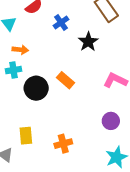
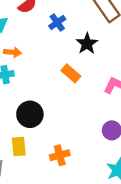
orange rectangle: (66, 80) -> (71, 73), moved
black circle: (36, 88) -> (30, 114), moved

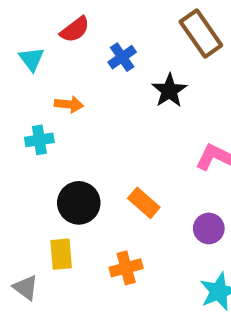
orange arrow: (13, 52) -> (69, 104), moved
orange rectangle: (71, 73) -> (144, 203), moved

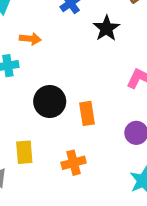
black circle: (79, 203) -> (50, 101), moved
orange rectangle: (144, 203) -> (87, 113), turned 40

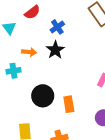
black star: (106, 28) -> (55, 50), moved

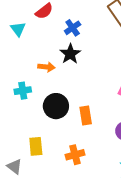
orange arrow: (29, 52) -> (46, 67), moved
cyan cross: (13, 71) -> (23, 91), moved

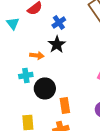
cyan cross: (23, 91) -> (26, 75), moved
orange rectangle: (86, 116) -> (65, 105), moved

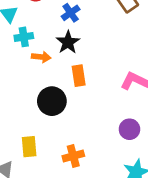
cyan cross: (26, 75) -> (24, 37), moved
orange rectangle: (65, 105) -> (79, 76), moved

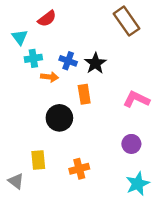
blue cross: (71, 13) -> (68, 61), moved, turned -35
black star: (68, 42) -> (95, 63), moved

